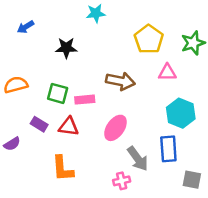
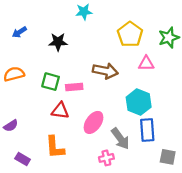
blue arrow: (26, 27) -> (19, 32), moved
cyan hexagon: (181, 113) -> (139, 102), moved
purple rectangle: (39, 124) -> (23, 159), moved
pink ellipse: (115, 128) -> (94, 122), moved

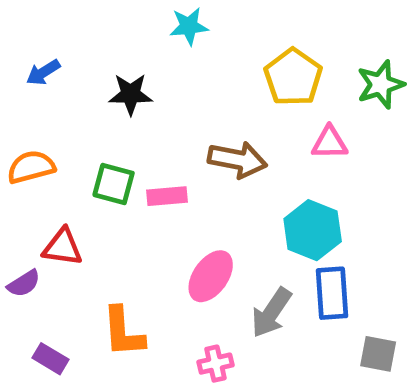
red triangle: (60, 111) -> (63, 247), moved
gray arrow: (120, 139) -> (271, 313), turned 70
pink cross: (106, 158) -> (216, 364), moved

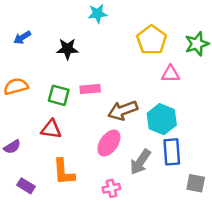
brown arrow: (237, 160) -> (123, 110), moved, turned 148
pink rectangle: (167, 196) -> (90, 89), moved
red triangle: (63, 247) -> (51, 129), moved

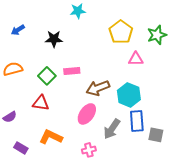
green square: (59, 95) -> (47, 76), turned 30
orange L-shape: (64, 172) -> (51, 137), turned 120
gray square: (196, 183) -> (156, 135), moved

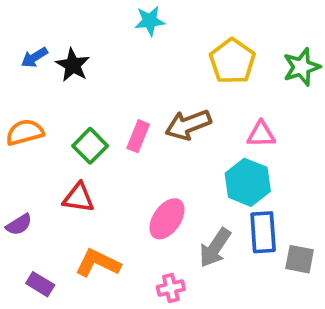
black star: (54, 39) -> (73, 65), moved, turned 30
pink triangle: (136, 59) -> (261, 134), moved
pink rectangle: (72, 71) -> (138, 136), turned -63
brown arrow: (98, 88) -> (188, 125), moved

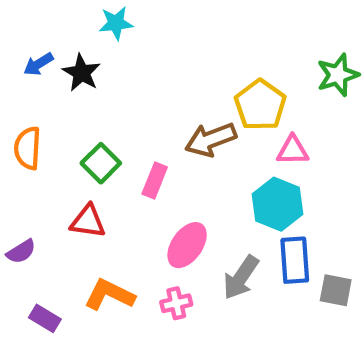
cyan star: (150, 21) -> (116, 23), moved
yellow pentagon: (232, 61) -> (260, 105), moved
orange semicircle: (25, 132) -> (28, 148), turned -72
pink rectangle: (138, 136) -> (155, 180), moved
pink cross: (171, 288) -> (176, 303), moved

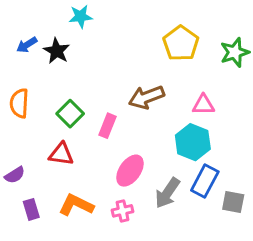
yellow pentagon: (260, 105) -> (181, 43), moved
blue rectangle: (295, 260) -> (205, 181), turned 32
purple rectangle: (45, 318) -> (31, 209), moved, turned 42

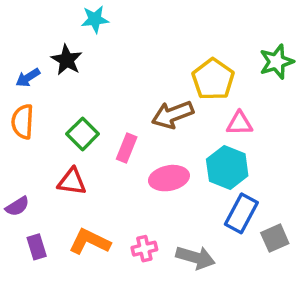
yellow pentagon: (181, 43) -> (213, 79), moved
blue arrow: (27, 45) -> (28, 78), moved
pink ellipse: (130, 171) -> (169, 178), moved, turned 44
gray arrow: (167, 193) -> (195, 257), moved, turned -108
gray square: (233, 202) -> (275, 238), turned -35

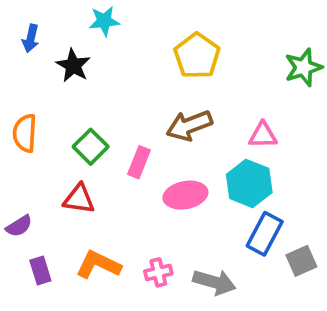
blue arrow: (28, 78) -> (31, 38), moved, turned -45
yellow pentagon: (213, 79) -> (197, 56), moved

